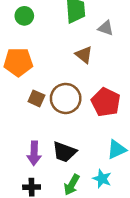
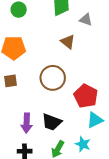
brown square: (36, 98) -> (11, 81), moved, turned -32
red pentagon: (106, 102) -> (86, 96), moved

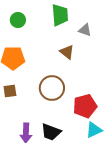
red pentagon: (86, 96) -> (85, 106), turned 30

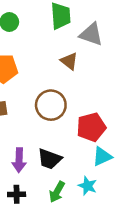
gray triangle: (85, 30) -> (91, 34), size x1.5

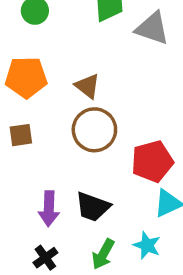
brown triangle: (69, 61) -> (87, 86), moved
black cross: (17, 194) -> (45, 258), turned -35

